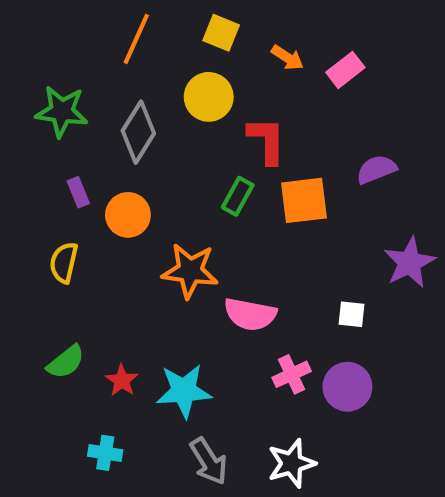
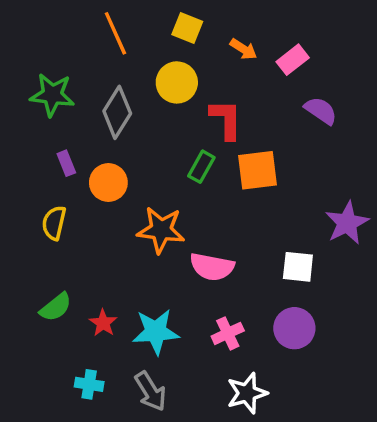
orange line: (136, 39) -> (115, 33), turned -48
purple semicircle: (376, 169) -> (321, 111), moved, turned 56
white square: (352, 314) -> (298, 267), size x1.4
pink cross: (292, 374) -> (228, 333), moved
gray arrow: (209, 461) -> (150, 391), moved

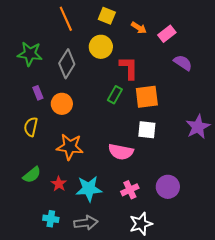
orange star: (161, 230) -> (70, 147), moved
white square: (298, 267) -> (147, 130), moved
gray arrow: (150, 391) -> (86, 223), turned -65

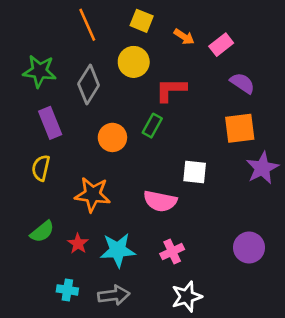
red L-shape: (129, 68) -> (171, 90), turned -90
purple rectangle: (38, 93) -> (50, 123), size x1.6
orange square: (147, 97) -> (240, 128), moved
orange circle: (62, 104) -> (112, 137), moved
purple circle: (168, 187) -> (249, 248), moved

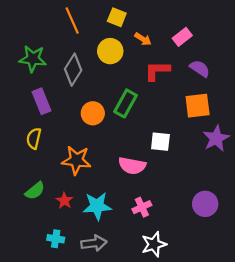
orange arrow: (184, 37) -> (143, 39), moved
red L-shape: (171, 90) -> (157, 71), moved
green rectangle: (152, 126) -> (126, 103), size x1.4

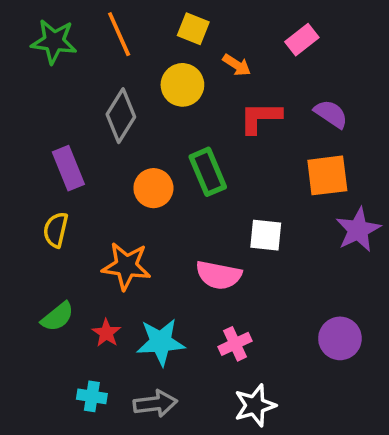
pink rectangle: (182, 37) -> (302, 40), moved
green star: (33, 59) -> (54, 41), moved
green rectangle: (126, 103) -> (208, 172), turned -52

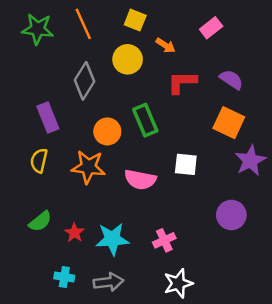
orange square: (327, 175) -> (229, 123), turned 32
orange star: (126, 266) -> (88, 167), moved
pink semicircle: (219, 275) -> (140, 180), moved
purple circle: (340, 338) -> (231, 215), moved

